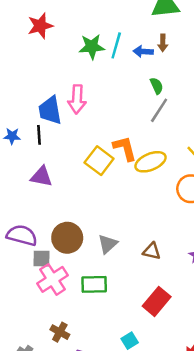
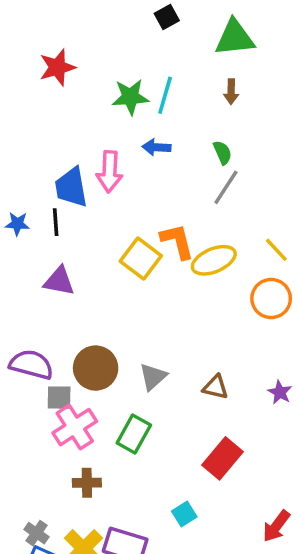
blue arrow: (143, 52) -> (156, 147), moved
green rectangle: (94, 284) -> (134, 434), turned -60
brown cross: (60, 332) -> (87, 483), moved, turned -30

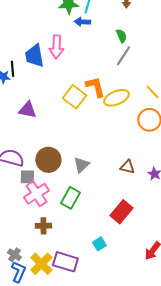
blue arrow: (156, 147) -> (82, 22), moved
black line: (56, 222) -> (12, 69), moved
brown triangle: (215, 387) -> (127, 167), moved

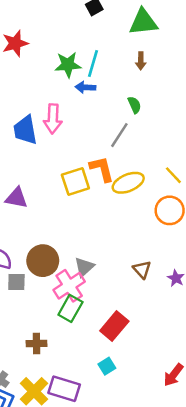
gray line: (123, 56) -> (119, 135), moved
yellow square: (74, 97) -> (75, 182), turned 35
brown triangle: (127, 167) -> (142, 269), turned 35
pink cross: (36, 194) -> (69, 286), moved
red rectangle: (121, 212) -> (114, 326), moved

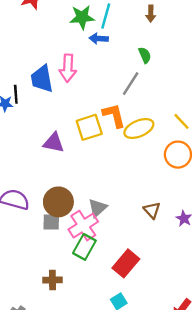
purple triangle: (16, 198) -> (54, 143), moved
gray square: (16, 282) -> (51, 222), moved

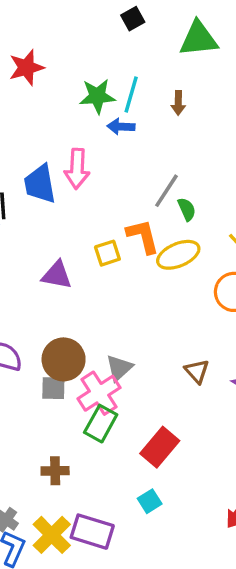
brown arrow: (151, 14) -> (178, 103), moved
green semicircle: (145, 55) -> (187, 209), moved
yellow square: (89, 127) -> (107, 253), size x0.7

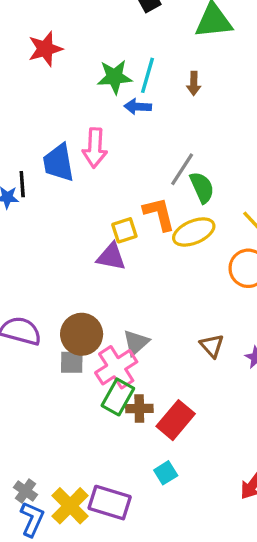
green semicircle: (187, 209) -> (202, 187), size x1.4
purple triangle: (57, 275) -> (111, 257), moved
brown cross: (55, 471) -> (139, 408), moved

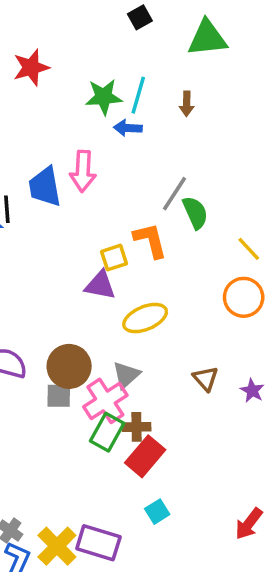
yellow ellipse: (194, 232) -> (145, 318), moved
brown cross: (139, 408) -> (136, 427), moved
red rectangle: (176, 420) -> (145, 456), moved

